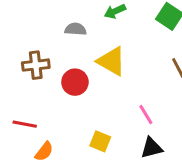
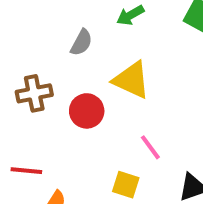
gray semicircle: (75, 29) -> (81, 43), turned 120
pink line: (146, 115) -> (150, 147), moved

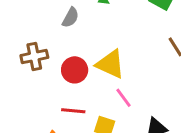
yellow triangle: (131, 80) -> (110, 64), moved
red line: (26, 171) -> (73, 111), moved

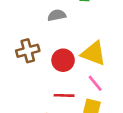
gray semicircle: (70, 17) -> (57, 15), turned -126
pink line: (123, 98) -> (95, 83), moved

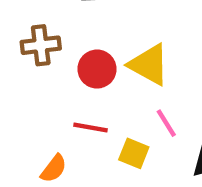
pink line: (95, 83) -> (166, 123), moved

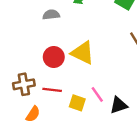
brown cross: (41, 45) -> (24, 84), moved
pink line: (166, 123) -> (97, 94), moved

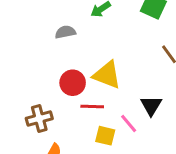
red line: (52, 90) -> (92, 107), moved
black triangle: (119, 105) -> (151, 106), moved, turned -36

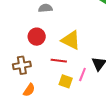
red circle: (73, 83) -> (37, 37), moved
pink line: (129, 124) -> (82, 75), turned 56

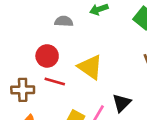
red line: (59, 61) -> (55, 82), moved

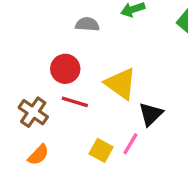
brown cross: (23, 90) -> (33, 112), turned 35
black triangle: (122, 103) -> (151, 114), moved

